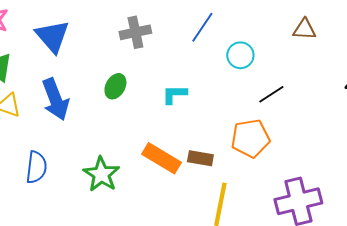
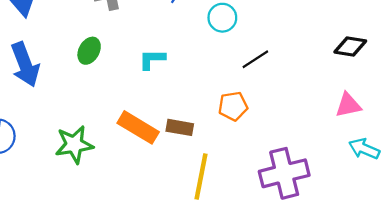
orange pentagon: (250, 138) -> (233, 106), size x0.7
green star: (101, 174) -> (74, 145), turned 30

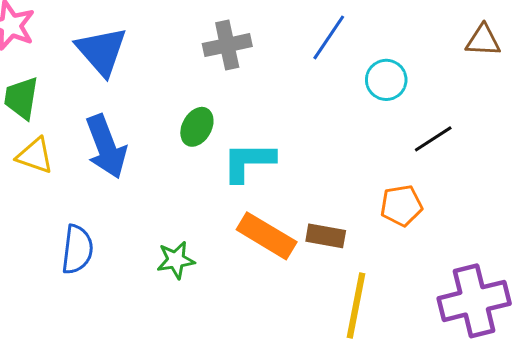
cyan L-shape: (152, 59) -> (248, 162), moved, size x1.4
green star: (74, 145) -> (176, 260), size x0.7

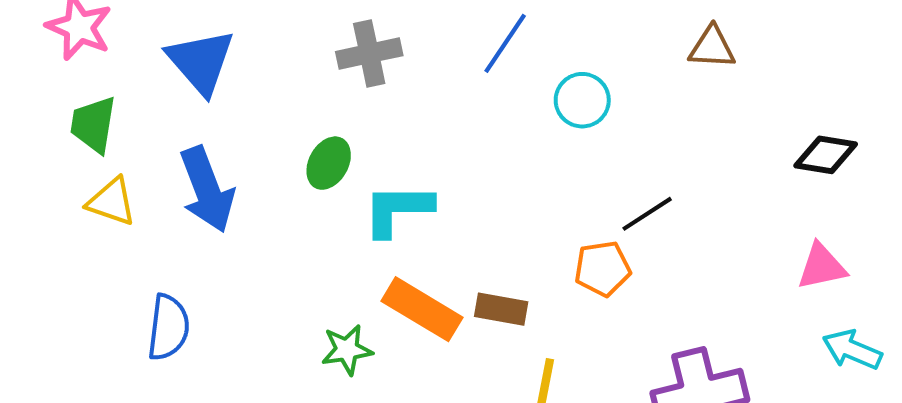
black line: (433, 139) -> (647, 214), moved
green star: (176, 260) -> (347, 350), moved

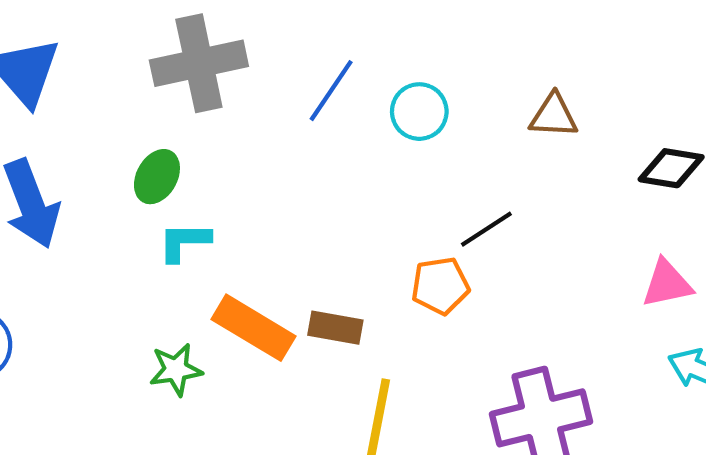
blue line: (505, 43) -> (331, 91), moved
brown triangle: (712, 47) -> (554, 116), moved
gray cross: (369, 54) -> (199, 63), size x1.4
cyan L-shape: (398, 210) -> (184, 242), moved, size x0.7

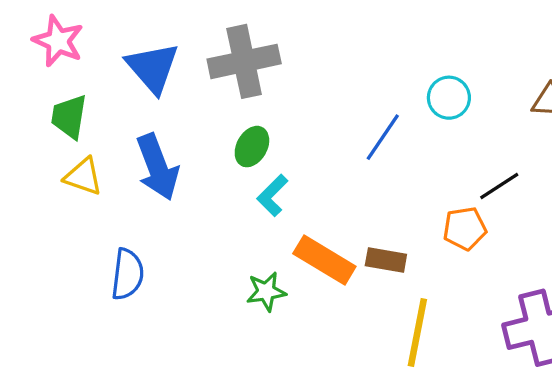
gray cross: (199, 63) -> (244, 61), moved
blue line: (331, 91) -> (383, 137), moved
cyan L-shape: (184, 242) -> (272, 195), turned -45

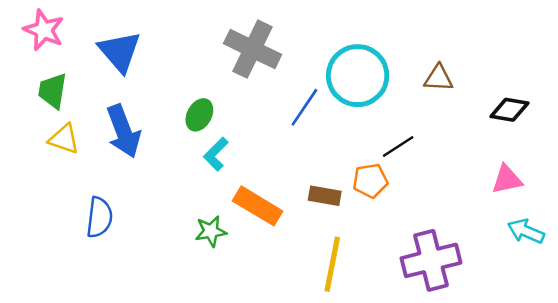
gray cross: (244, 61) -> (253, 49), moved, turned 38
cyan circle: (449, 98) -> (358, 76), size x1.8
brown rectangle: (386, 260) -> (325, 196), moved

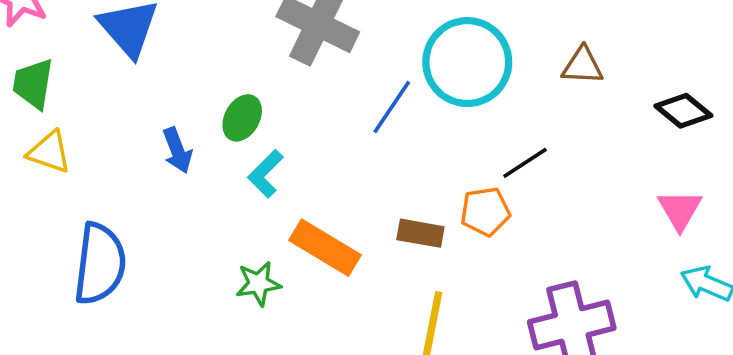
black diamond: (509, 110) -> (683, 111), turned 30
blue arrow: (123, 131) -> (177, 150), moved, size x0.6
pink triangle: (507, 179) -> (680, 210), turned -48
blue semicircle: (99, 217) -> (100, 264), size x1.4

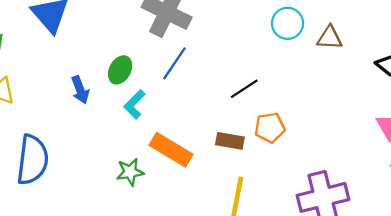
cyan circle: (467, 62) -> (288, 23), moved, size x0.6
blue line: (392, 107) -> (174, 63), moved
black line: (525, 163) -> (244, 89), moved

